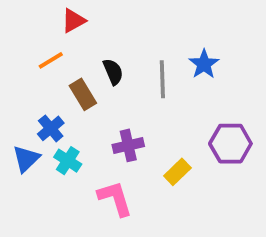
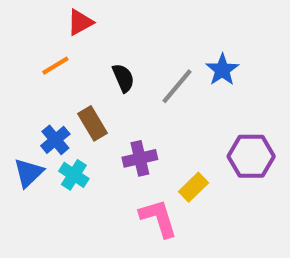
gray line: (162, 79) -> (177, 86), turned 42
brown rectangle: (83, 94) -> (92, 123), moved
pink L-shape: (115, 198) -> (158, 218), moved

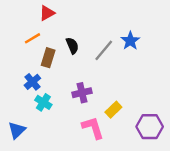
brown rectangle: (92, 123) -> (48, 58), moved, turned 48
purple hexagon: (251, 156) -> (150, 127), moved
blue triangle: (29, 173) -> (17, 130), moved

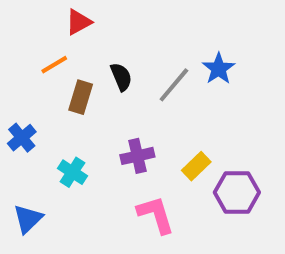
blue cross: (32, 82) -> (22, 138), moved
yellow rectangle: (113, 110) -> (196, 166), moved
purple hexagon: (150, 127) -> (237, 192), moved

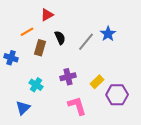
red triangle: (79, 22) -> (47, 15), moved
blue cross: (22, 138) -> (11, 58), moved, turned -32
blue triangle: (28, 219) -> (23, 108), moved

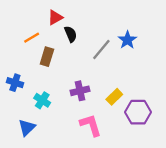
black semicircle: (60, 38) -> (71, 34), moved
blue cross: (11, 58) -> (15, 83), moved

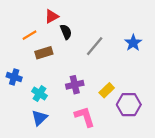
blue star: (127, 40) -> (133, 43), moved
brown rectangle: (47, 57) -> (44, 53), turned 56
blue triangle: (27, 128) -> (39, 118), moved

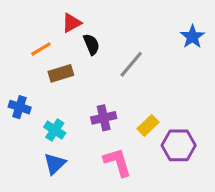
blue star: (133, 43) -> (192, 37), moved

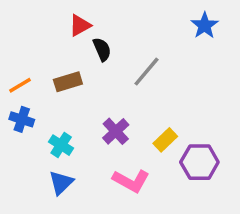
blue star: (192, 37) -> (205, 25), moved
orange line: (41, 49) -> (20, 85), moved
purple cross: (104, 118) -> (116, 131), turned -30
pink L-shape: (117, 162) -> (131, 181), turned 136

